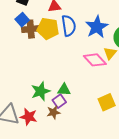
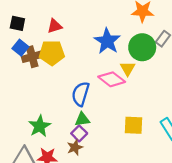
blue semicircle: (69, 26) -> (81, 94), moved, turned -145
green star: (41, 91) -> (40, 126), moved
yellow square: (107, 102) -> (134, 125), turned 36

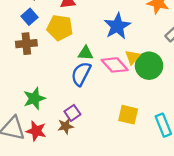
green circle: (142, 47) -> (149, 66), moved
brown cross: (32, 57) -> (26, 44), moved
green triangle: (82, 119) -> (86, 53), moved

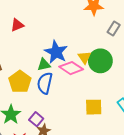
blue star: (117, 26) -> (56, 52), moved
yellow pentagon: (60, 28) -> (20, 82), moved, turned -30
purple square: (72, 113) -> (36, 119), moved

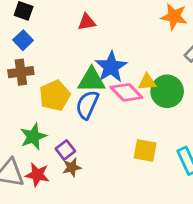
red triangle: (17, 25) -> (87, 22), moved
yellow triangle: (84, 57) -> (147, 82), turned 48
green triangle: (44, 65) -> (91, 80), size x1.5

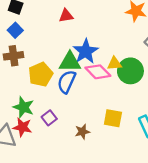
green star: (33, 137) -> (24, 107), turned -30
brown star: (72, 167) -> (82, 132), moved
red star: (37, 175) -> (22, 127), moved

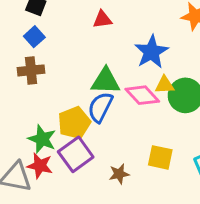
blue star: (86, 51) -> (151, 52), moved
yellow pentagon: (41, 74) -> (74, 123), moved
purple square: (49, 118) -> (76, 154), size x1.6

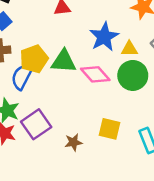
yellow triangle: (165, 85) -> (129, 49), moved
blue semicircle: (100, 107) -> (22, 76), moved
yellow pentagon: (74, 123) -> (34, 59), moved

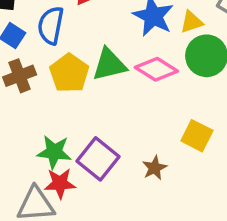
blue semicircle: (22, 76) -> (51, 25), moved
yellow square: (110, 129) -> (197, 136), turned 30

